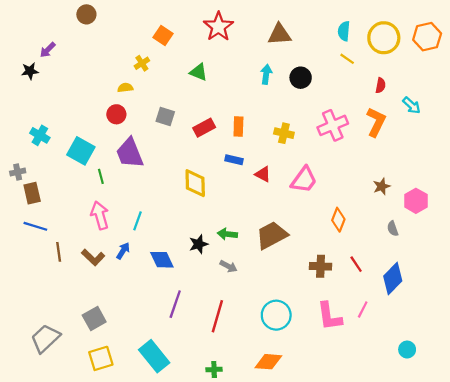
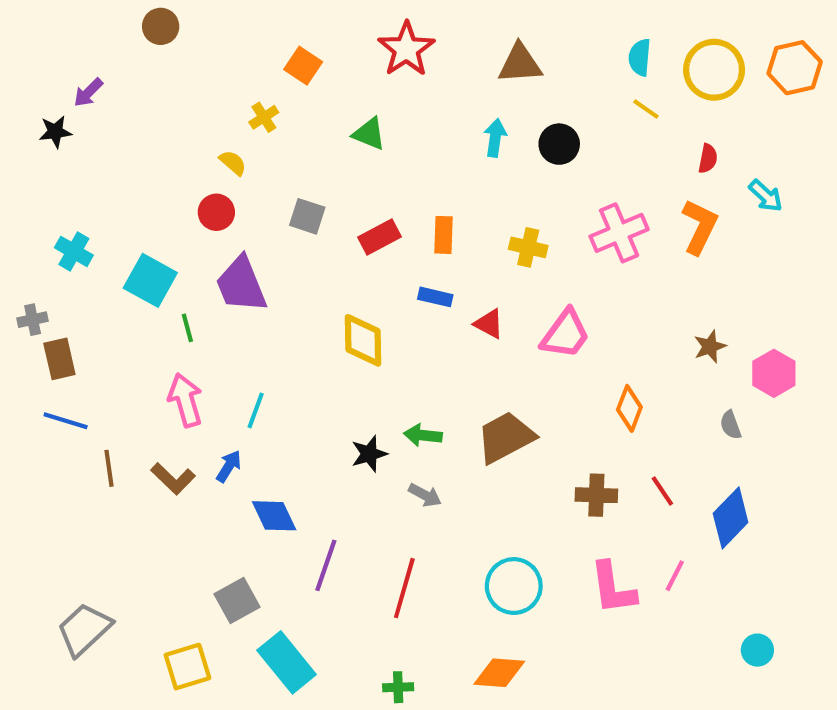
yellow semicircle: (125, 88) -> (233, 163), turned 48
blue diamond: (162, 260) -> (274, 516), moved
gray square: (94, 318) -> (237, 600), moved

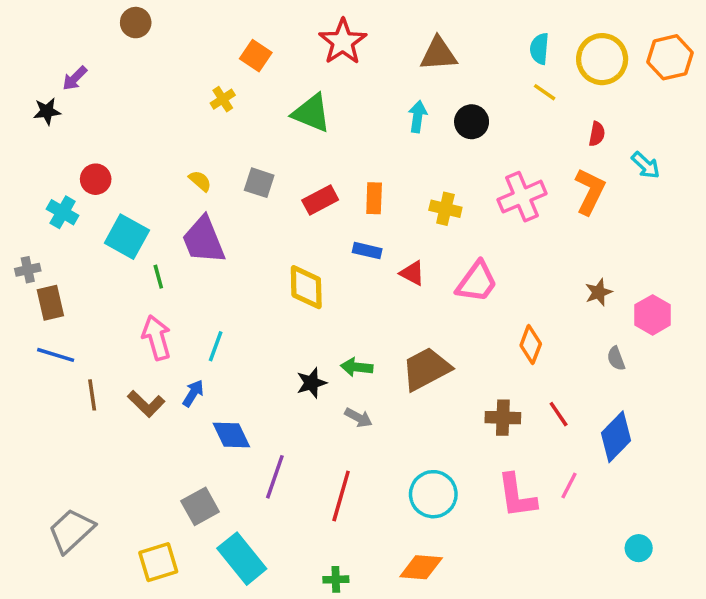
green triangle: (369, 134) -> (311, 113), size x1.4
yellow semicircle: (233, 163) -> (200, 181), moved
red circle: (216, 212) -> (96, 179), moved

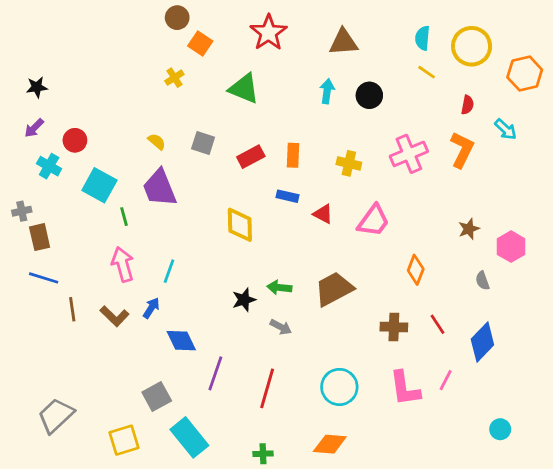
brown circle: (136, 23) -> (177, 18), moved
orange hexagon: (670, 57) -> (525, 74), moved
purple arrow: (75, 78) -> (34, 128), moved

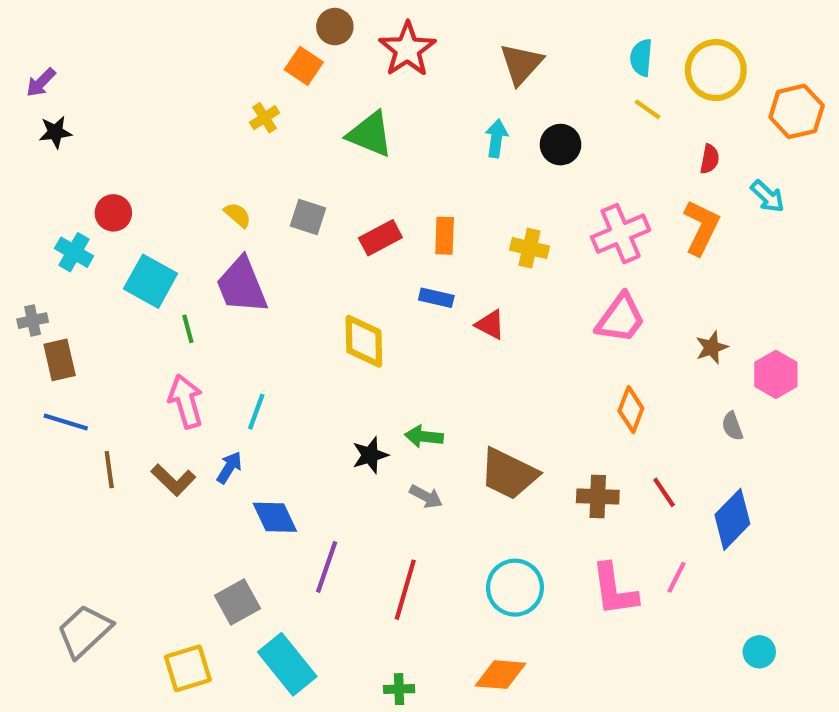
brown circle: (177, 18) -> (335, 27), moved
brown triangle: (343, 42) -> (521, 64), turned -44
purple arrow: (34, 128) -> (41, 82), moved
pink trapezoid: (373, 221) -> (621, 318), moved
brown trapezoid: (334, 289) -> (509, 474), moved, turned -126

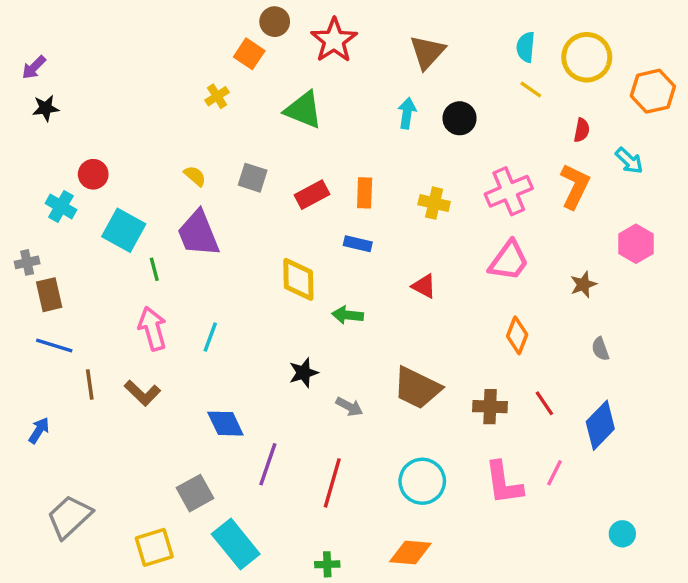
red triangle: (490, 325) -> (424, 286), moved
pink hexagon: (776, 374) -> (636, 244), moved
green arrow: (424, 436) -> (348, 315), moved
blue arrow: (229, 468) -> (39, 430), moved

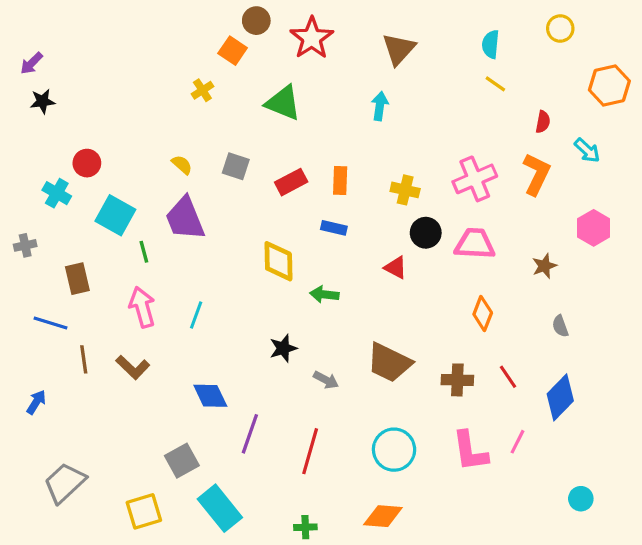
yellow circle: (587, 57) -> (560, 28), moved, size x0.6
black circle: (460, 118) -> (426, 233), moved
pink trapezoid: (509, 261) -> (475, 244), turned -123
brown rectangle: (49, 295) -> (77, 279), moved

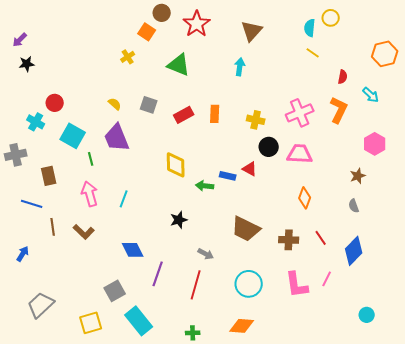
yellow circle: (560, 28) -> (331, 18), moved
blue rectangle: (334, 228) -> (228, 176), moved
gray cross: (25, 245) -> (16, 155), size x1.5
brown star: (544, 266) -> (358, 176), moved
gray arrow: (326, 380) -> (206, 254), moved

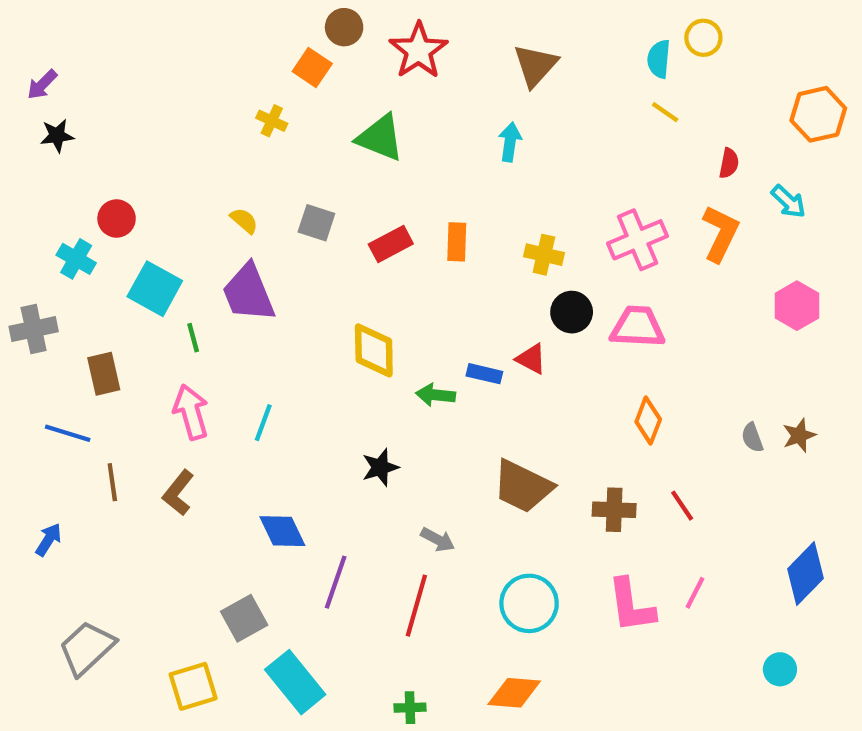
yellow cross: (128, 57) -> (272, 121), turned -32
brown star: (358, 176) -> (799, 435), moved
brown L-shape: (84, 232) -> (178, 493), turned 85
blue diamond: (354, 251) -> (806, 574), moved

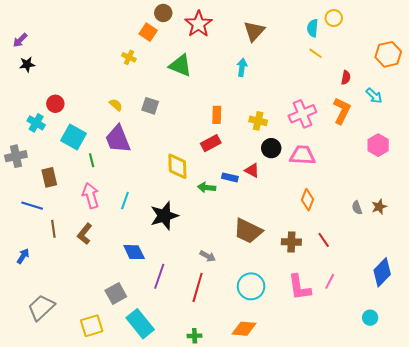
red rectangle: (391, 244) -> (211, 143), moved
black star: (380, 467) -> (164, 216), moved, size x1.6

